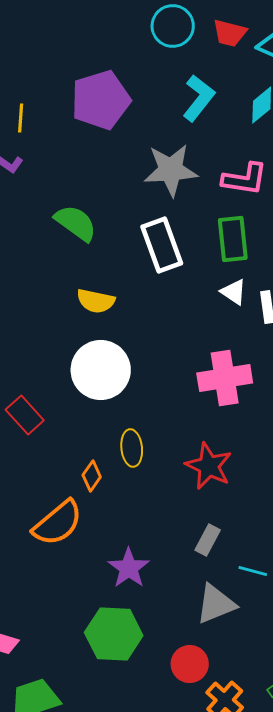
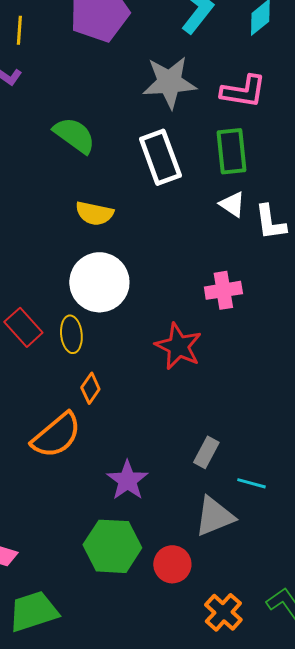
pink cross: (225, 378) -> (223, 290), size x0.7
yellow ellipse: (132, 448) -> (71, 334), moved
red star: (209, 466) -> (178, 346), moved
red circle: (190, 664) -> (172, 564), moved

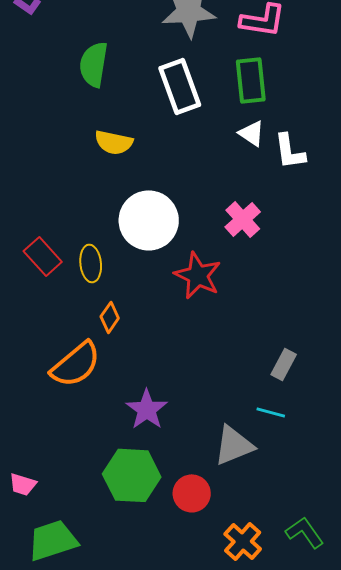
green semicircle: (74, 135) -> (94, 64), turned -117
white circle: (99, 282) -> (149, 220), moved
pink cross: (223, 290) -> (243, 219), turned -33
gray rectangle: (206, 452) -> (284, 364), moved

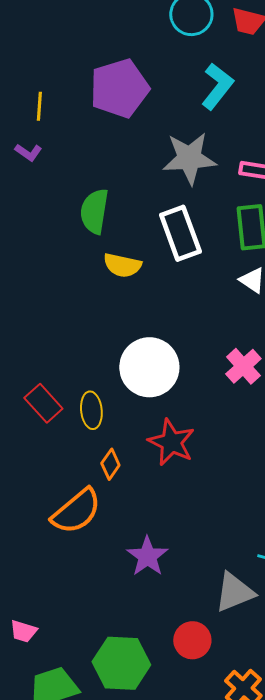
yellow semicircle: (114, 142) -> (122, 265), moved
red star: (198, 275) -> (171, 442), moved
green hexagon: (132, 475) -> (121, 663), moved

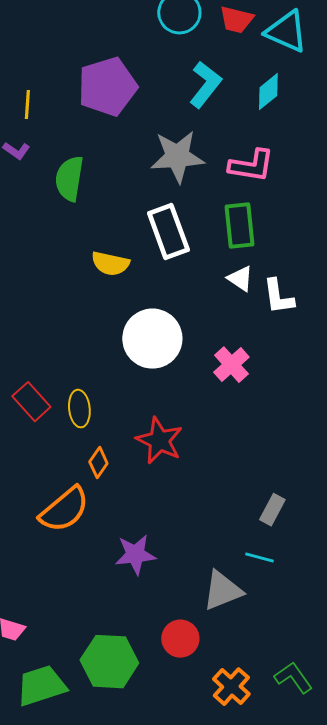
green semicircle: (94, 211) -> (69, 179), moved
white circle: (149, 367) -> (152, 339), moved
purple star: (147, 556) -> (135, 555), turned 30

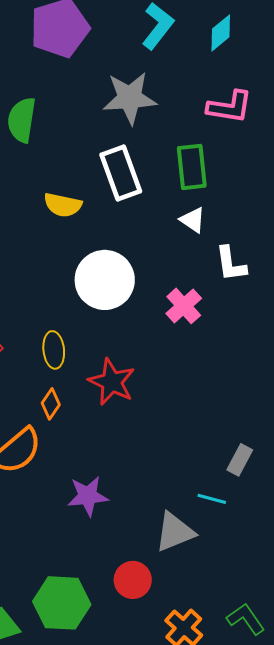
pink L-shape: (251, 166) -> (230, 107), moved
white L-shape: (278, 297) -> (231, 264), moved
yellow ellipse: (79, 409) -> (54, 350), moved
gray rectangle: (272, 510) -> (240, 460), moved

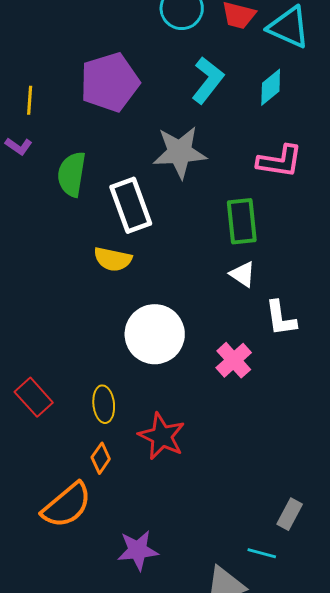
white rectangle: (121, 173) -> (131, 205), moved

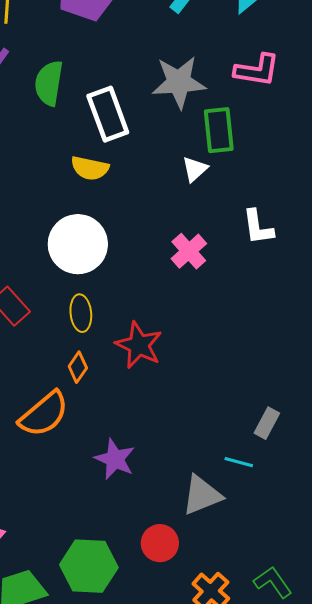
gray star: (180, 152) -> (179, 82), moved
white triangle: (243, 274) -> (195, 169), moved, turned 44
white circle: (155, 334) -> (78, 244), moved
pink cross: (234, 360) -> (189, 251), moved
purple star: (138, 550) -> (115, 459), turned 30

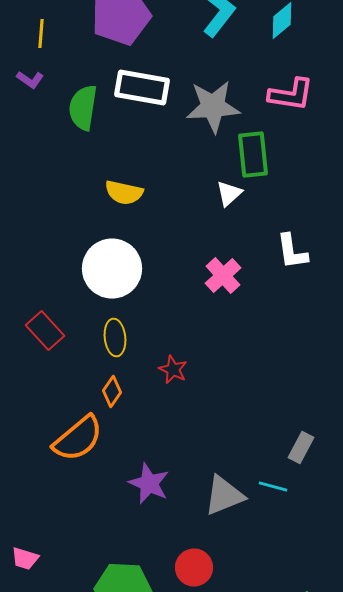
white rectangle: (108, 114) -> (142, 88), moved, turned -60
red star: (139, 345) -> (173, 370), size x0.6
gray triangle: (202, 495) -> (224, 496), moved

